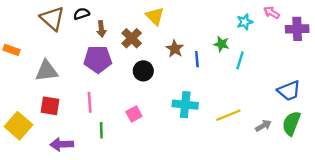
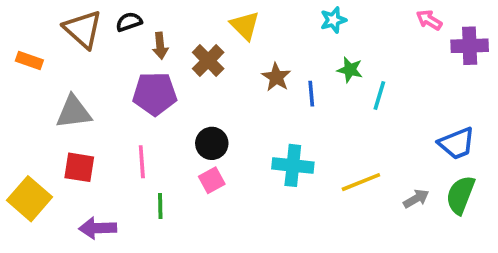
cyan star: (245, 22) -> (333, 20), moved
orange rectangle: (12, 50) -> (29, 61), moved
black circle: (143, 71) -> (212, 143), moved

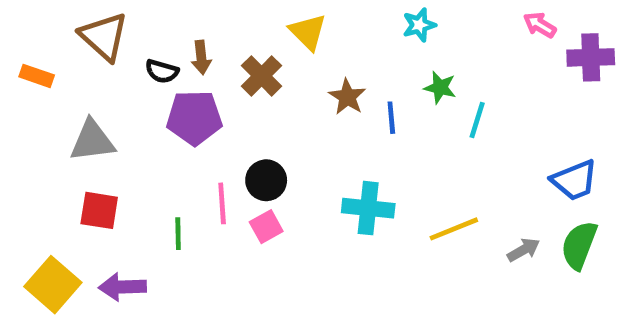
black semicircle: (129, 22) -> (162, 71), moved, turned -145
pink line: (142, 162) -> (222, 203), moved
yellow square: (29, 199) -> (53, 285), moved
green line: (160, 206) -> (178, 234), moved

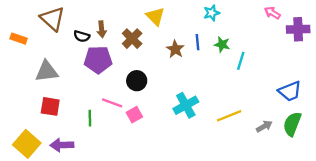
blue line: (391, 118) -> (198, 42), moved
black circle: (266, 180) -> (137, 81), moved
pink line: (222, 203) -> (112, 103), turned -66
cyan cross: (368, 208) -> (186, 105), turned -35

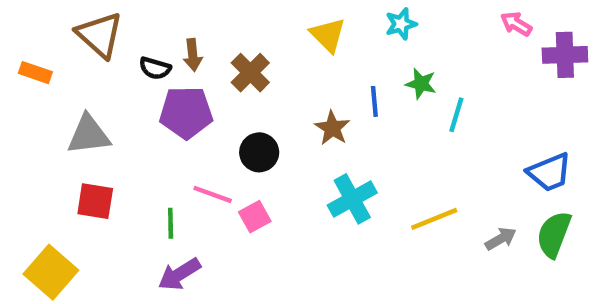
yellow triangle: (155, 16) -> (328, 35), moved
blue line: (198, 42) -> (374, 101), moved
brown star: (175, 49) -> (332, 128), moved
purple arrow: (62, 145) -> (179, 274), moved, turned -30

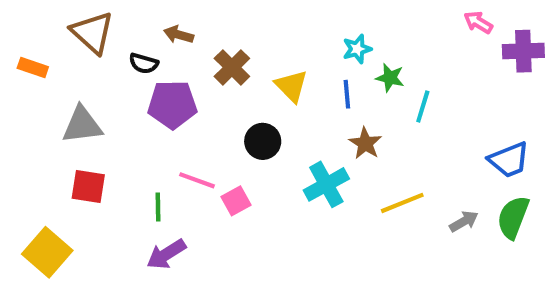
cyan star: (401, 24) -> (357, 49), moved
yellow triangle: (328, 35) -> (291, 86), moved
brown arrow: (193, 55) -> (179, 35), moved, turned 112
brown star: (332, 128) -> (365, 143), moved
black circle: (259, 152) -> (263, 141), moved

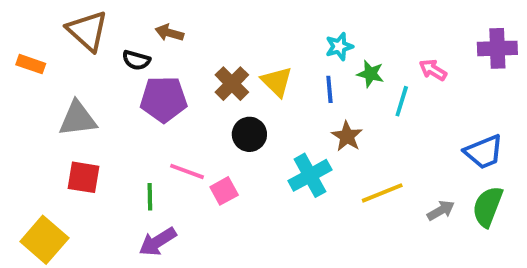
pink arrow: (478, 22) -> (433, 70), moved
brown cross: (232, 67) -> (232, 84), moved

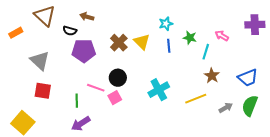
cyan star: (339, 46) -> (166, 24), moved
orange rectangle: (31, 64) -> (16, 33), turned -48
gray triangle: (78, 119) -> (40, 61), turned 50
black circle: (249, 134) -> (118, 78), moved
brown star: (347, 136) -> (212, 76), moved

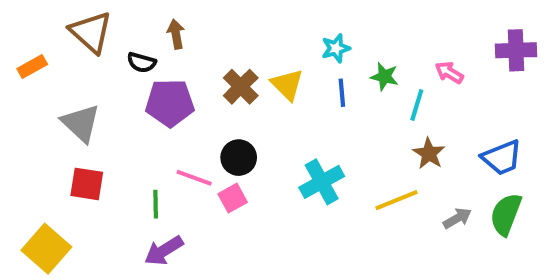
brown arrow: (87, 17) -> (176, 34), turned 64

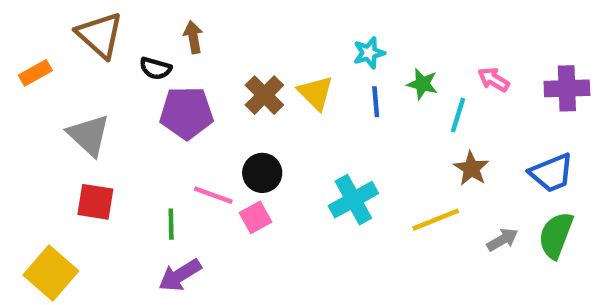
purple cross: (516, 50) -> (567, 88), moved

